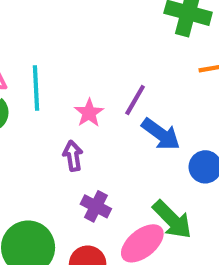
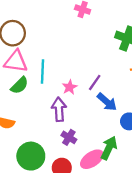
purple arrow: (73, 156) -> (59, 109), size x1.5
green arrow: (172, 220) -> (109, 148), turned -115

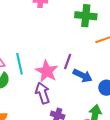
pink star: (70, 87) -> (47, 71), size x1.6

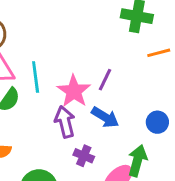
blue arrow: (83, 76) -> (105, 117), moved

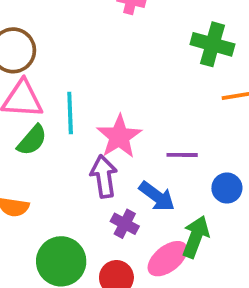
purple line: (105, 80) -> (182, 155), moved, turned 60
blue arrow: (105, 117) -> (157, 196), moved

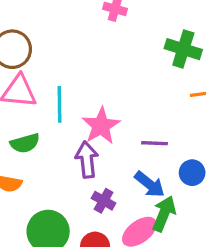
green semicircle: (32, 140) -> (25, 143), moved, turned 32
blue arrow: (157, 196) -> (150, 184), moved

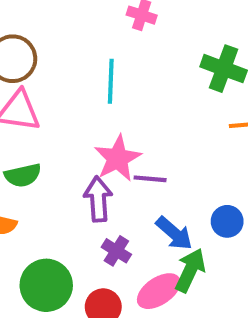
cyan line: (59, 104) -> (111, 81), moved
purple line: (154, 143) -> (150, 179), moved

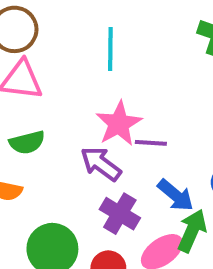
purple arrow: (98, 199) -> (101, 164), turned -48
purple cross: (116, 251) -> (120, 214), size x1.4

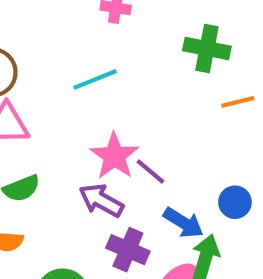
cyan line: (110, 49) -> (95, 79), turned 75
purple line: (151, 143) -> (150, 172), turned 44

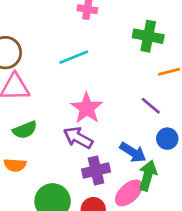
purple line: (150, 172) -> (151, 106), moved
purple cross: (128, 250) -> (96, 170), turned -36

